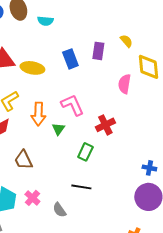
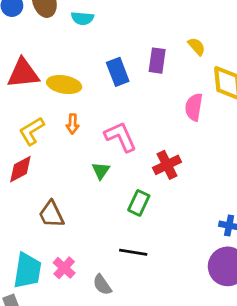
orange arrow: (38, 114) -> (73, 124), moved, size x0.6

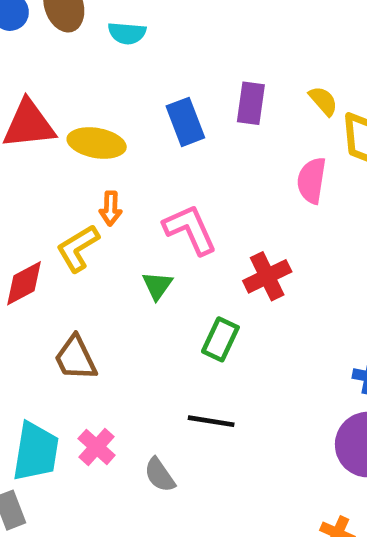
yellow semicircle: (197, 46) -> (323, 101), moved
yellow L-shape: (32, 131) -> (78, 248), moved

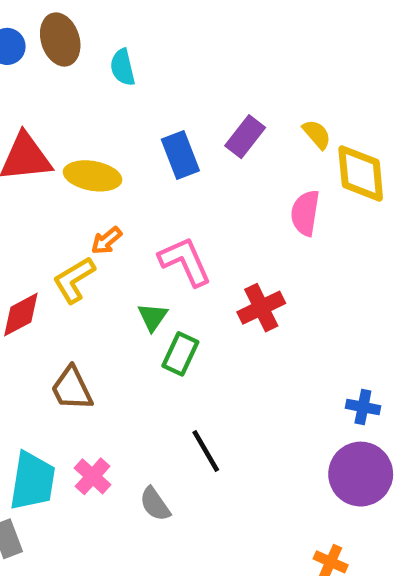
cyan semicircle: (127, 33) -> (123, 67), turned 72
purple rectangle: (251, 103) -> (245, 137), turned 30
orange arrow: (111, 208) -> (106, 241), turned 48
green rectangle: (220, 339) -> (180, 354), moved
black line: (211, 421) -> (206, 451), turned 51

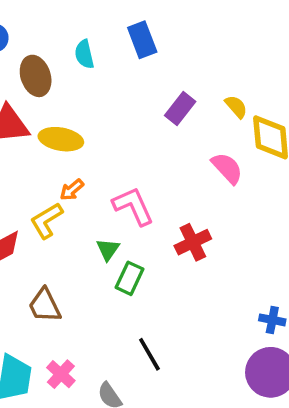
brown ellipse: (60, 40) -> (36, 76), moved
blue rectangle: (180, 155) -> (142, 40), moved
pink semicircle: (305, 213) -> (227, 168), turned 128

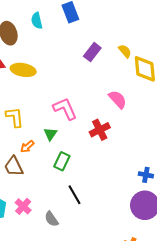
pink semicircle: (227, 168) -> (118, 99), moved
orange arrow: (72, 190) -> (27, 147), moved
yellow L-shape: (46, 221) -> (15, 117), turned 115
green rectangle: (130, 278) -> (62, 161), moved

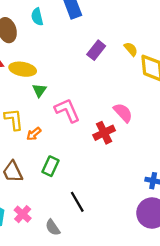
pink semicircle: (118, 99) -> (123, 113), moved
green triangle: (50, 134) -> (39, 90), moved
orange arrow: (27, 147) -> (34, 134), moved
green rectangle: (62, 161) -> (51, 166), moved

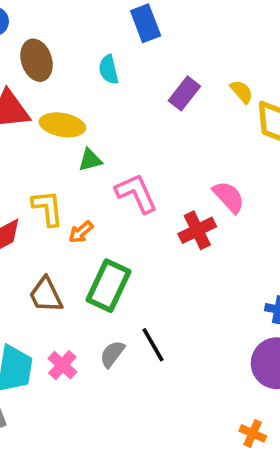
cyan semicircle: (37, 17) -> (109, 69), moved
green triangle: (39, 90) -> (90, 160), turned 40
green rectangle: (51, 166) -> (109, 286), size x1.5
gray semicircle: (53, 227) -> (112, 354), moved, turned 72

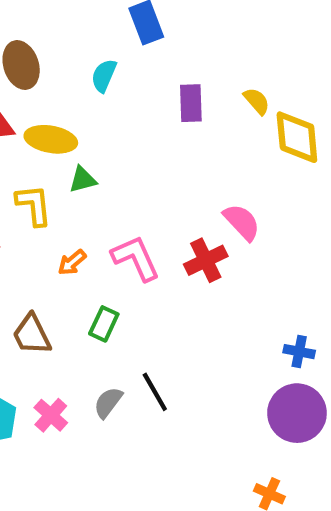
cyan semicircle: (109, 69) -> (104, 76), turned 36
purple rectangle: (184, 93) -> (191, 103), turned -40
pink L-shape: (136, 193) -> (136, 258), moved
yellow L-shape: (48, 208) -> (34, 205), moved
green rectangle: (109, 286) -> (104, 324), size x0.6

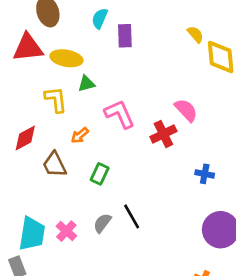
purple rectangle: (191, 103) -> (125, 36), moved
pink L-shape: (136, 258) -> (120, 114), moved
brown trapezoid: (32, 335) -> (54, 165), moved
blue cross: (299, 352) -> (205, 174), moved

